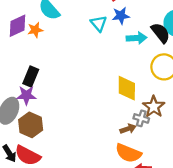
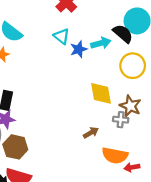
blue star: (121, 16) -> (79, 49), moved
brown arrow: (128, 129) -> (91, 133), moved

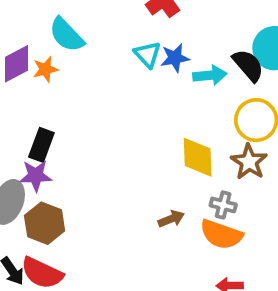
blue star: (79, 49) -> (175, 58), moved
brown star: (130, 106) -> (249, 162), moved
orange semicircle: (115, 155) -> (221, 234), moved

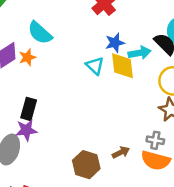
cyan triangle: (148, 54) -> (95, 66), moved
yellow diamond: (198, 157) -> (123, 66), moved
brown hexagon: (45, 223) -> (86, 165), moved

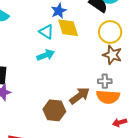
cyan arrow: (140, 53) -> (46, 55), moved
brown arrow: (121, 152) -> (80, 96), size x1.5

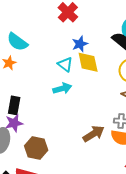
brown hexagon: (54, 110) -> (36, 148), moved

